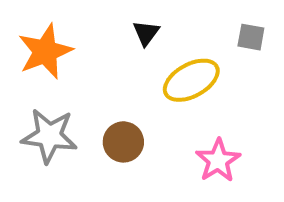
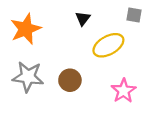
gray square: (251, 37) -> (134, 15), moved

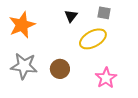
gray square: (134, 15) -> (104, 13), moved

